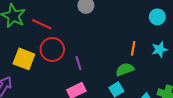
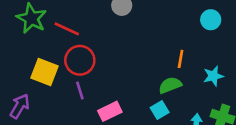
cyan star: (159, 49) -> (213, 76), moved
purple line: (79, 63) -> (80, 90), moved

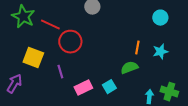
red circle: (80, 60) -> (70, 42), moved
cyan star: (213, 76) -> (160, 52), moved
cyan square: (160, 110) -> (109, 87), moved

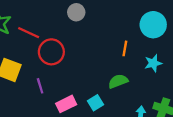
cyan circle: (160, 18) -> (153, 25), size x1.5
orange line: (137, 48) -> (125, 48), moved

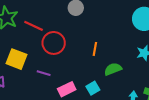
orange line: (125, 48) -> (95, 49), moved
purple line: (40, 86) -> (44, 73), turned -56

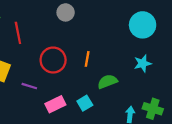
red line: (34, 26) -> (18, 33), turned 54
red circle: (54, 43) -> (53, 60), moved

